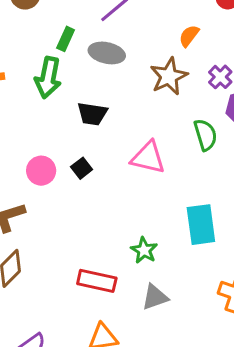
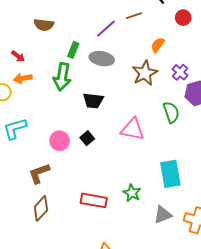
red rectangle: (97, 281) -> (94, 200), moved
gray triangle: (155, 297) -> (163, 215), moved

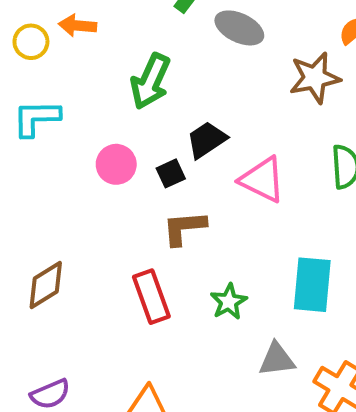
green arrow: (62, 77) -> (150, 81), moved
black trapezoid: (93, 101) -> (207, 140), moved, turned 125
brown L-shape: (39, 173) -> (184, 228), moved
red rectangle: (94, 200) -> (151, 297), turned 45

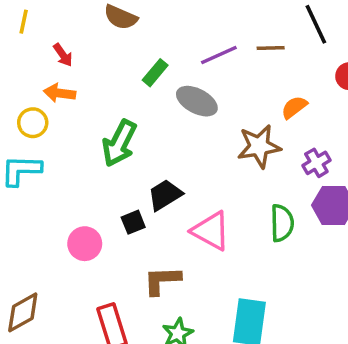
yellow circle: (31, 42) -> (33, 123), moved
pink circle: (116, 164) -> (85, 244), moved
brown L-shape: (184, 228) -> (162, 280), moved

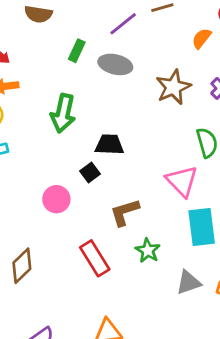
orange semicircle: (294, 107) -> (201, 38), moved
black trapezoid: (165, 195) -> (109, 145), turned 48
pink triangle: (211, 231) -> (182, 181), moved, turned 32

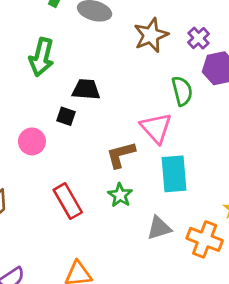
black square: (90, 172) -> (66, 116), turned -36
brown L-shape: (125, 212) -> (121, 155), moved

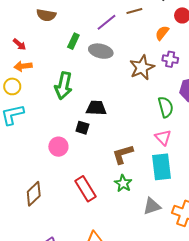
purple cross: (198, 38) -> (170, 59), moved, turned -35
pink triangle: (156, 128) -> (163, 137), moved, size x0.7

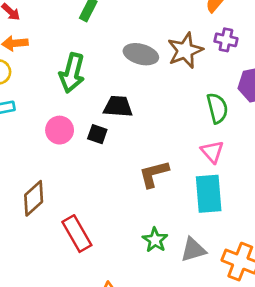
gray ellipse: (101, 51) -> (141, 54), moved
pink circle: (58, 147) -> (60, 130), moved
green star: (123, 183) -> (155, 240), moved
red rectangle: (85, 189) -> (77, 234), moved
brown diamond: (34, 194) -> (34, 198), moved

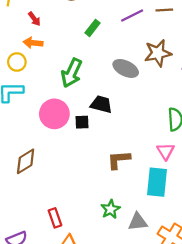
brown star: (185, 50) -> (158, 53), moved
pink circle: (60, 130) -> (54, 114), size x1.4
black square: (97, 134) -> (82, 122), turned -32
red rectangle: (77, 234) -> (55, 218), moved, size x0.7

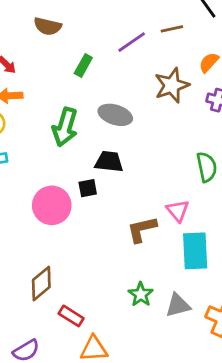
gray ellipse: (126, 68) -> (115, 115), moved
pink circle: (54, 114) -> (52, 205), moved
pink triangle: (166, 151) -> (178, 211), moved
brown diamond: (26, 161) -> (41, 284), moved
red rectangle: (55, 218) -> (71, 316), turned -30

